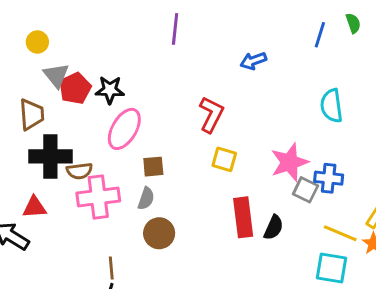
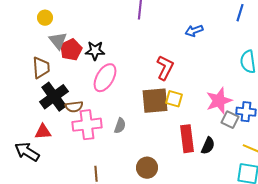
black cross: (50, 156) -> (54, 97), turned -36
brown square: (153, 167) -> (155, 101), moved, size x1.8
brown circle: (159, 233) -> (147, 168), moved

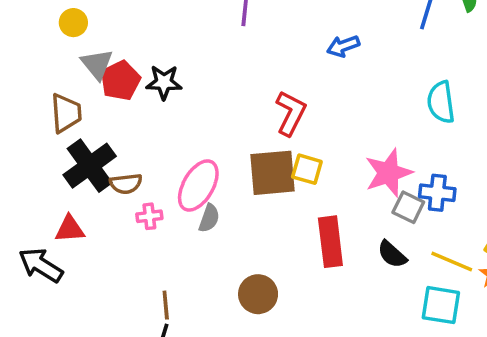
pink ellipse: (105, 78) -> (198, 186), moved
pink cross: (87, 125) -> (149, 216), size x0.5
black semicircle: (208, 146) -> (392, 254), moved, turned 108

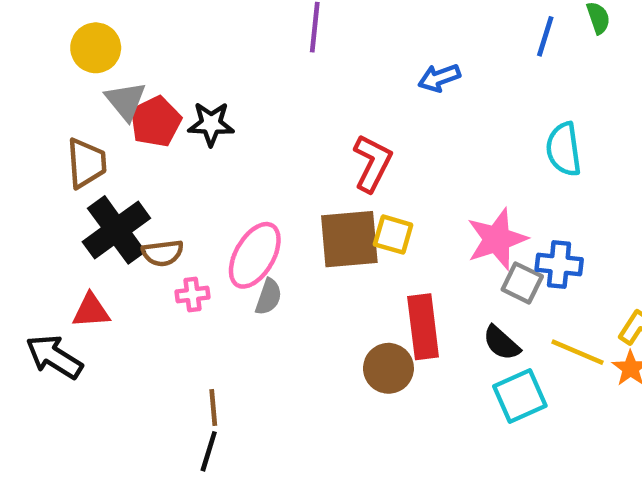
yellow circle: (73, 23) -> (96, 48), size x1.4
brown circle: (258, 294) -> (388, 368), moved
cyan square: (441, 305) -> (520, 396), moved, turned -33

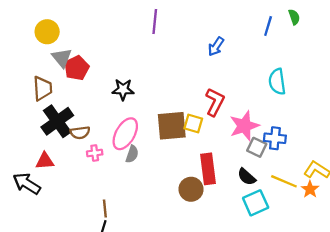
blue arrow: (439, 78) -> (216, 46), turned -36
black star: (211, 124) -> (123, 90), moved
red L-shape: (372, 163) -> (215, 102), moved

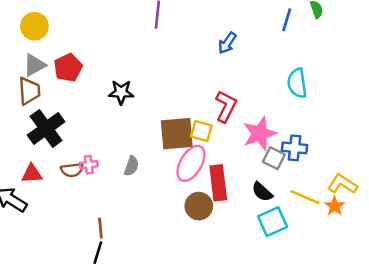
gray triangle: (62, 58) -> (34, 65), moved, turned 40
brown semicircle: (80, 133) -> (72, 170), moved
pink ellipse: (125, 134) -> (191, 163), moved

